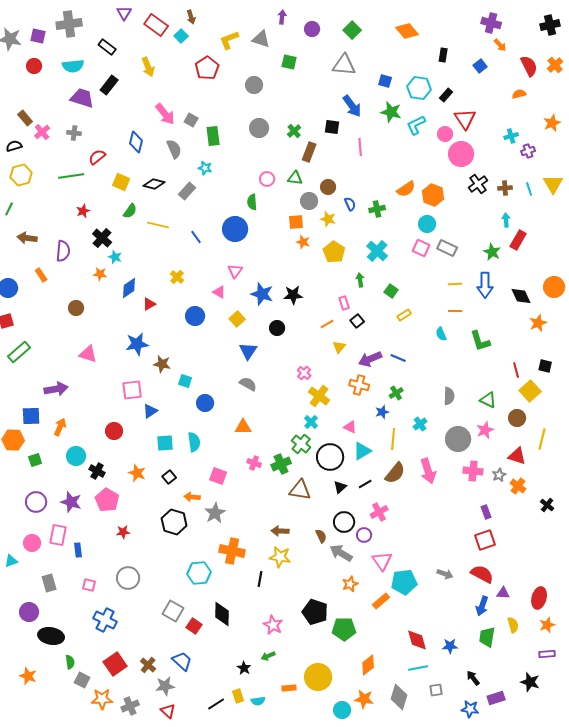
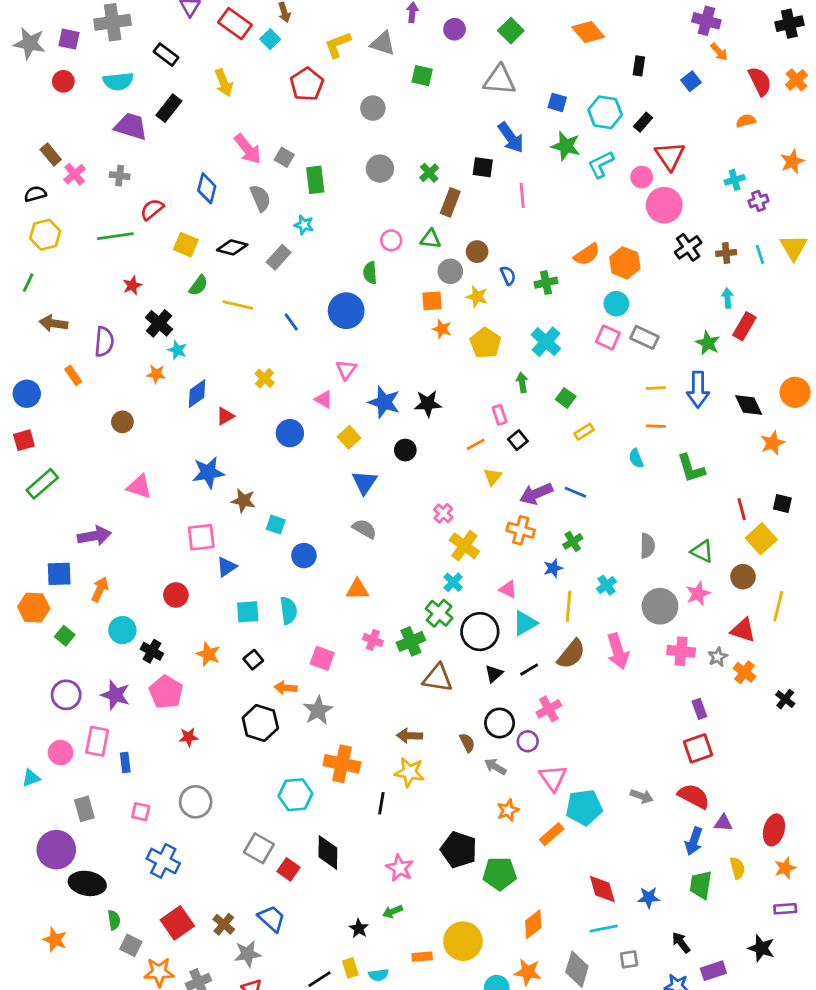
green square: (35, 460) -> (65, 636), turned -32
gray arrow: (341, 553) -> (495, 767), size x0.7
purple circle: (29, 612) -> (56, 850), size x1.4

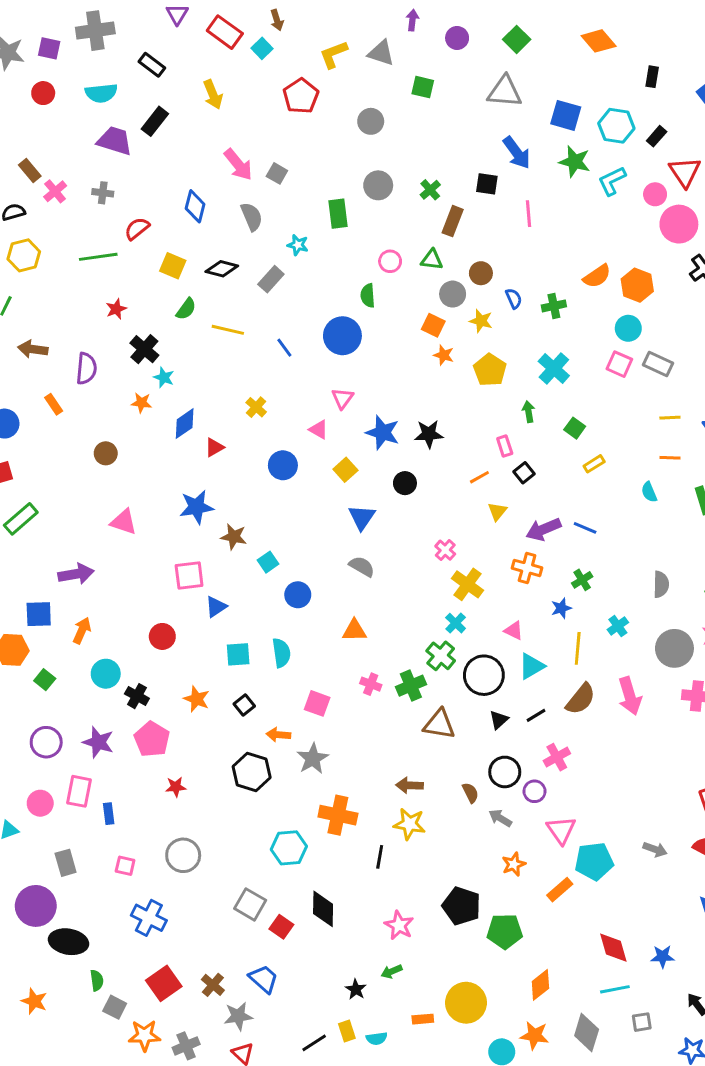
blue square: (557, 102) -> (566, 115), size x1.5
green rectangle: (315, 180) -> (338, 214), moved
orange square: (432, 301) -> (433, 325), turned 30
cyan square: (276, 525) -> (268, 562), turned 36

